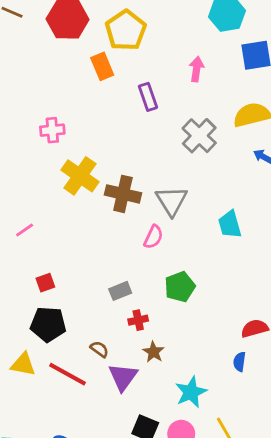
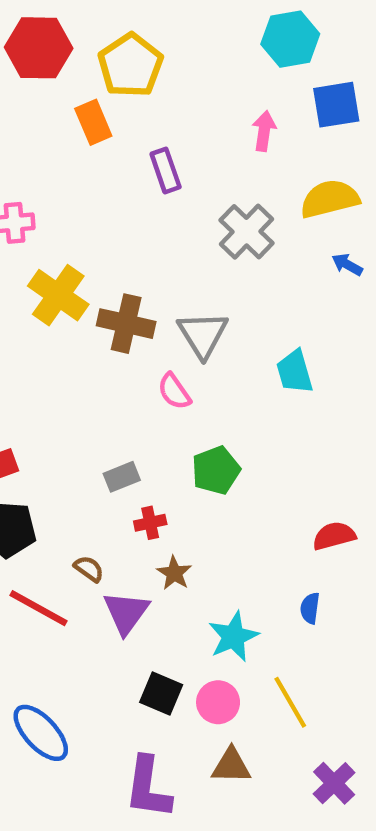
pink arrow: (196, 69) -> (264, 131), moved
pink semicircle: (153, 237) -> (174, 391), turned 120
blue semicircle: (239, 362) -> (310, 608), moved

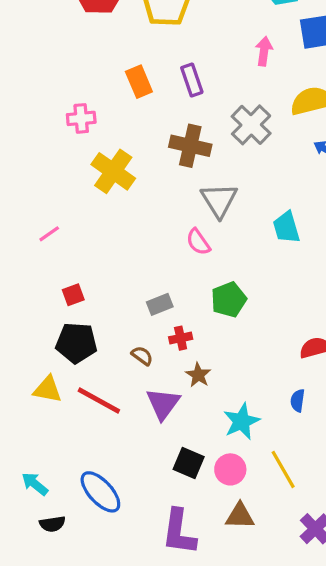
orange rectangle: (93, 122) -> (139, 82), moved
brown cross: (126, 324) -> (190, 146), moved
brown semicircle: (89, 569) -> (142, 356), moved

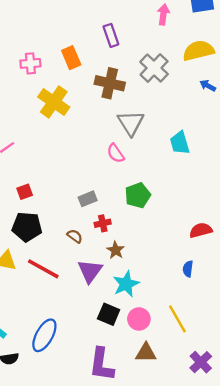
orange rectangle: (139, 82) -> (71, 58), moved
cyan star: (241, 421) -> (126, 284), moved
blue ellipse: (100, 492) -> (44, 335), turned 72

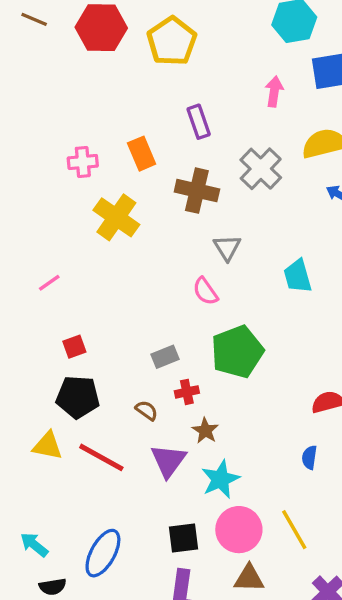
gray triangle: (131, 123) -> (227, 248), size x0.7
green pentagon: (138, 195) -> (237, 352), size x1.4
black square: (109, 314) -> (184, 538), moved, turned -30
pink circle: (139, 319) -> (239, 530), size x1.4

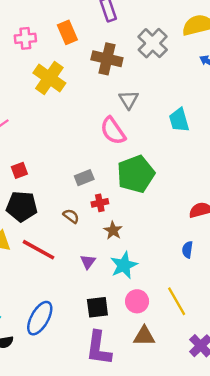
pink semicircle: (205, 291) -> (113, 131), size x1.4
purple triangle: (168, 461) -> (88, 262), moved, size x0.6
pink circle: (239, 530) -> (137, 301), size x0.7

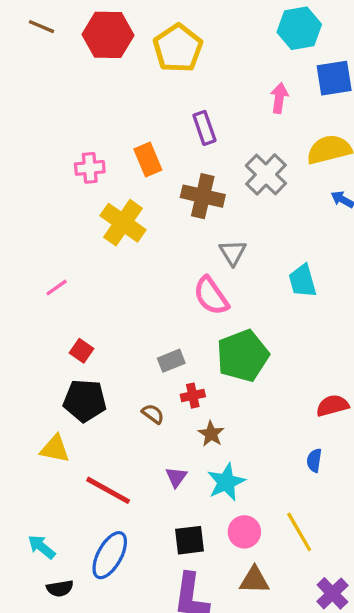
red square: (19, 170) -> (81, 351), turned -35
red line: (39, 250) -> (108, 490), moved

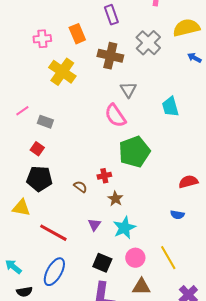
gray rectangle: (171, 361) -> (45, 122), moved, turned 42
blue semicircle: (314, 460) -> (177, 215), turned -88
black square: (190, 540) -> (102, 263), turned 30

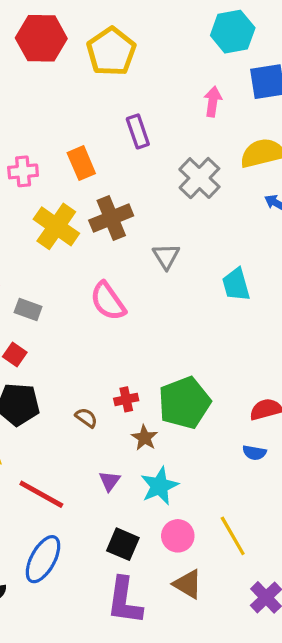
brown cross: (110, 56) -> (111, 218), moved, turned -35
pink semicircle: (115, 116) -> (108, 301), moved
green pentagon: (134, 152) -> (184, 403), moved
blue semicircle: (177, 215) -> (254, 453), moved
brown triangle: (141, 287) -> (188, 584), turned 30

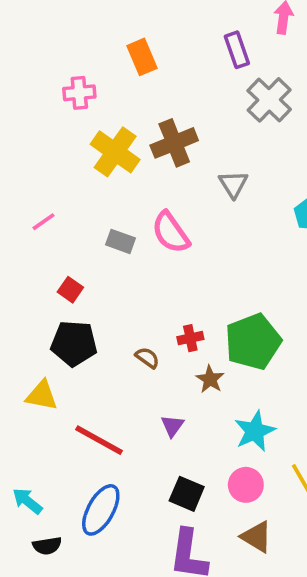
purple rectangle: (138, 131) -> (237, 50), moved
orange rectangle: (81, 163) -> (142, 57), moved
gray rectangle: (28, 310) -> (120, 241), moved
cyan star: (159, 486) -> (255, 431), moved

